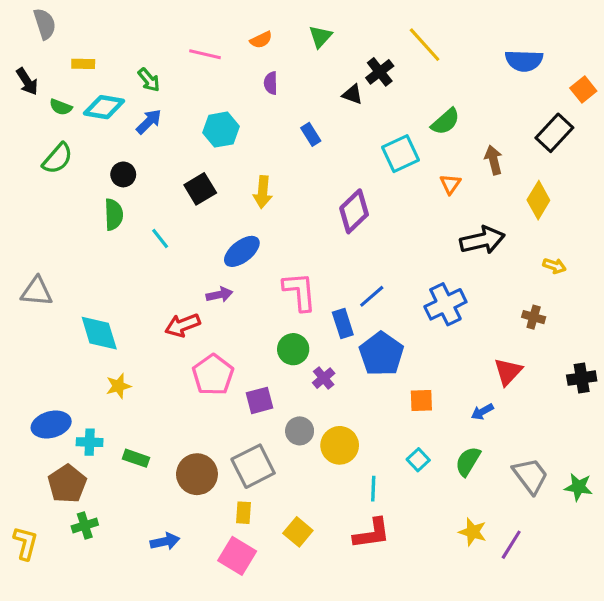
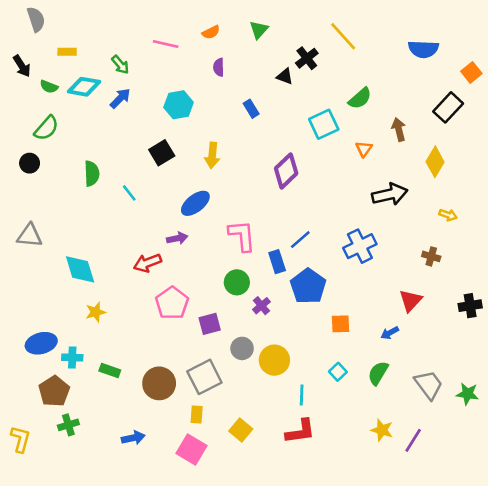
black circle: (123, 174) -> (30, 163), moved

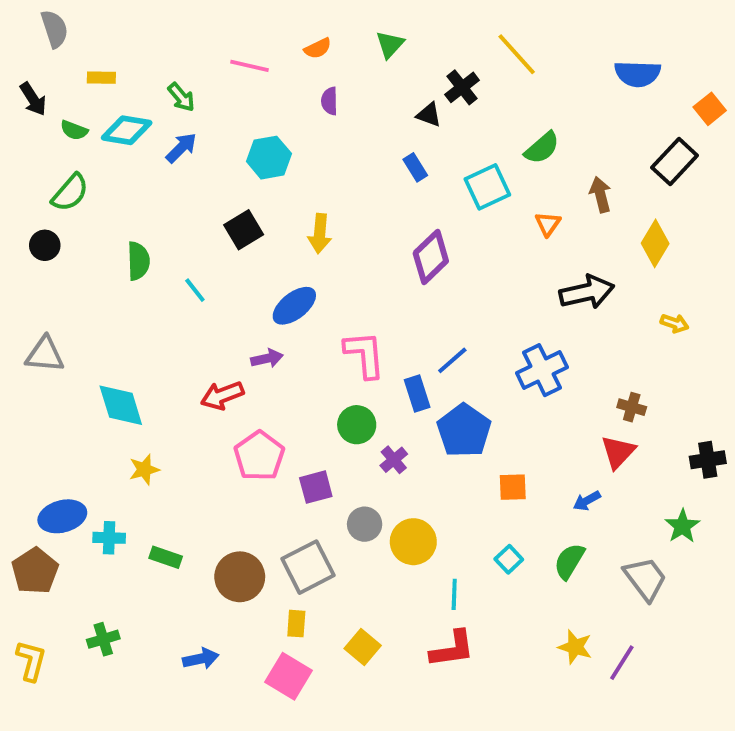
blue rectangle: (251, 109) -> (415, 167), moved
brown cross: (431, 256) -> (632, 407), moved
brown pentagon: (54, 391) -> (35, 571), moved
green star: (467, 394) -> (682, 526), moved, turned 30

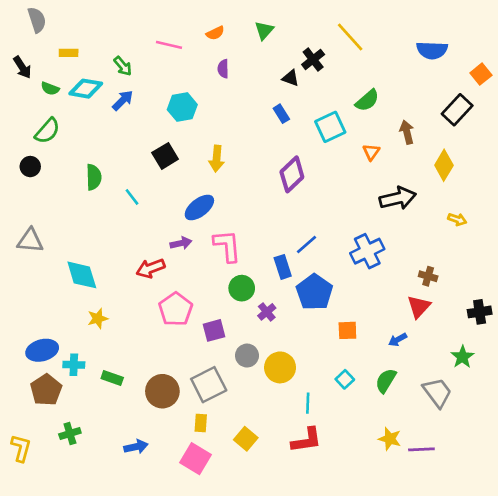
pink L-shape: (365, 355) -> (227, 246), moved
brown pentagon: (35, 571) -> (46, 390), moved
purple line: (622, 663) -> (421, 449), turned 55

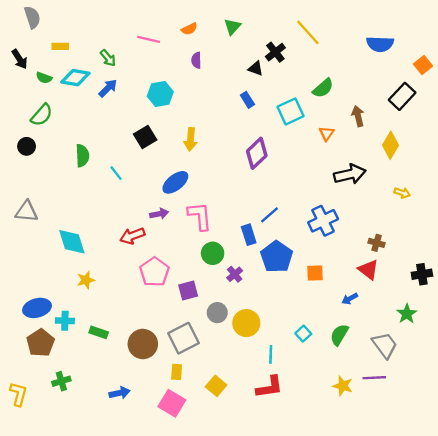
red triangle: (419, 307) -> (368, 270), turned -35
orange square: (347, 330) -> (315, 273), moved
purple line: (421, 449) -> (374, 378), moved

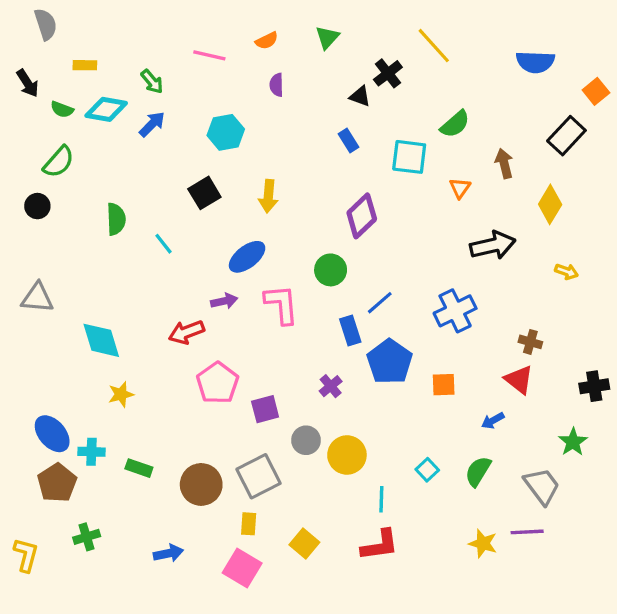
cyan square: (290, 111) -> (409, 157), turned 32
green circle: (213, 253) -> (331, 270), moved
blue ellipse: (37, 308) -> (52, 434), turned 64

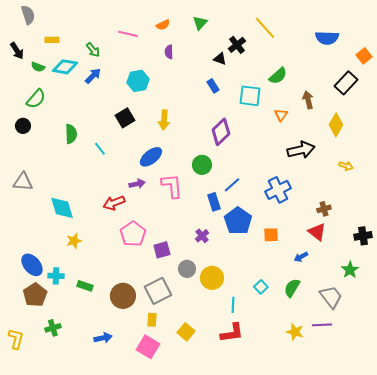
brown cross: (530, 342) -> (324, 209), turned -32

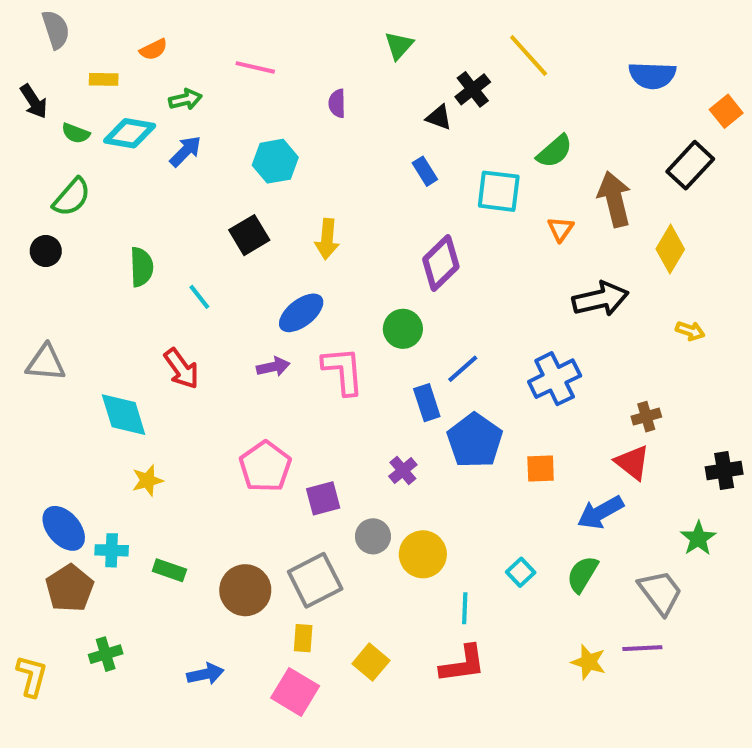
orange semicircle: (163, 25) -> (153, 49), moved
green arrow: (93, 50) -> (185, 99), turned -63
brown arrow: (308, 100) -> (614, 199), size x1.5
red arrow: (114, 203) -> (181, 369), moved, turned -105
blue arrow: (301, 257) -> (600, 512), size x1.6

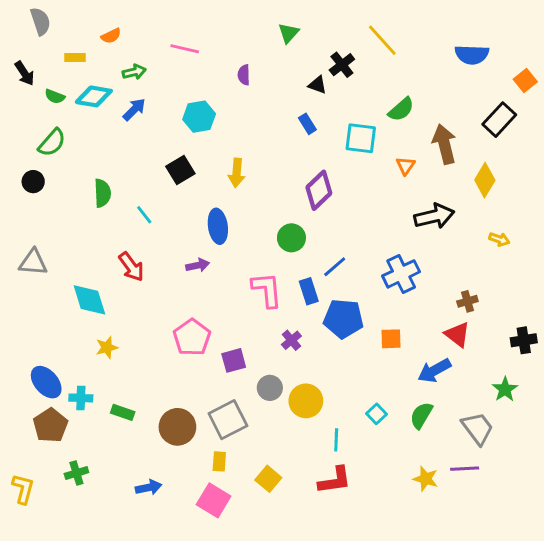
blue ellipse: (301, 313) -> (218, 226), turned -60
pink L-shape: (343, 371) -> (267, 290), moved
blue pentagon: (475, 441) -> (343, 319), turned -30

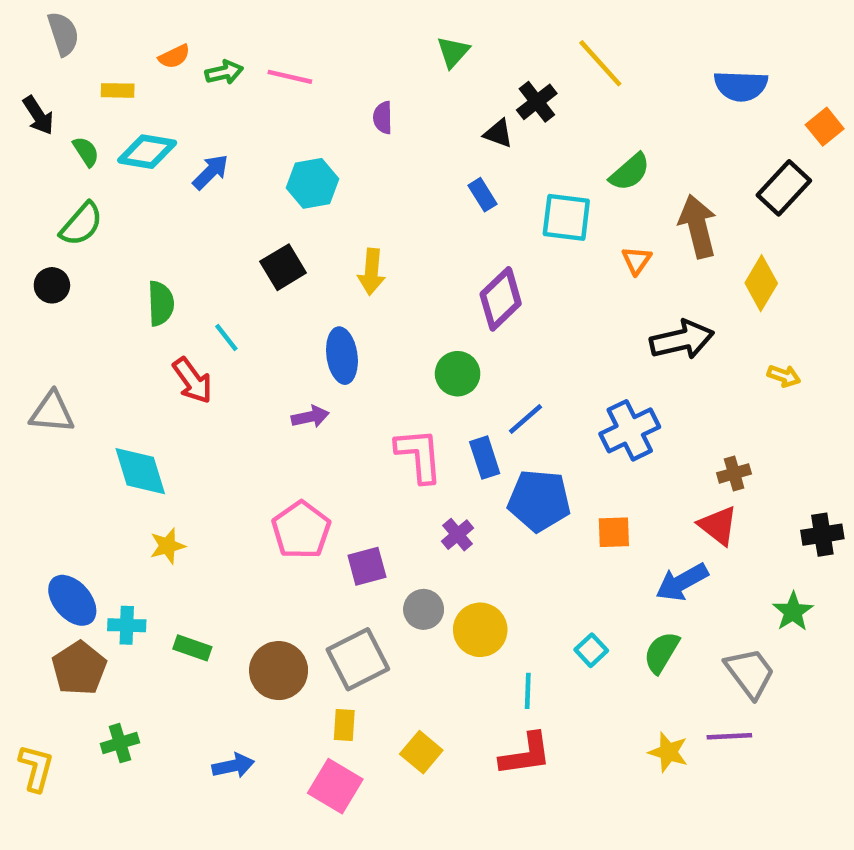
green arrow: (134, 72) -> (224, 72), moved
green semicircle: (55, 96) -> (86, 152), turned -144
red arrow: (131, 267) -> (192, 380), moved

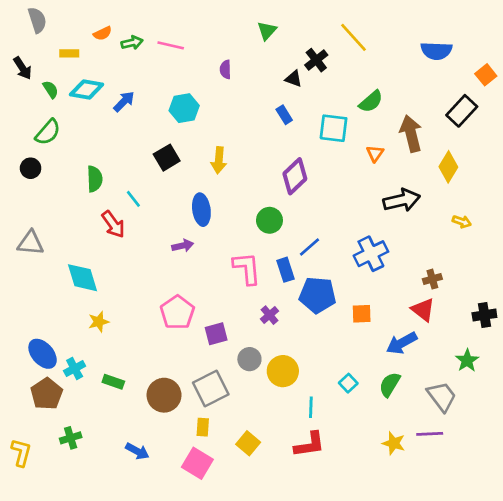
cyan cross: (127, 625) -> (75, 368), turned -30
blue arrow: (233, 766) -> (137, 451), turned 40

